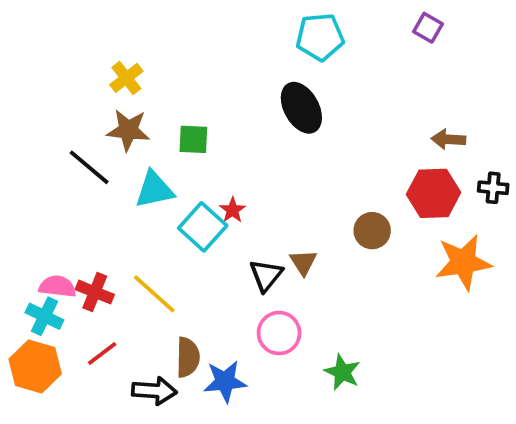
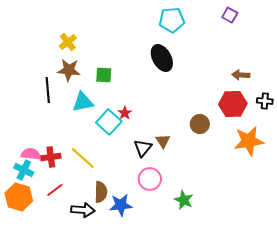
black line: (89, 167) -> (48, 90), turned 45
red cross: (95, 292) -> (51, 157), turned -30

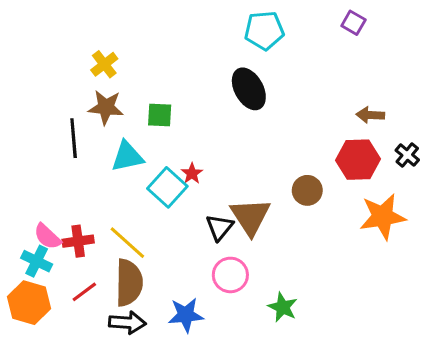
black cross: (265, 101) -> (407, 155), turned 35
brown triangle: (163, 141) -> (250, 217), size x1.8
pink semicircle: (31, 154) -> (47, 237), turned -144
brown semicircle: (101, 192) -> (129, 283), moved, size x1.4

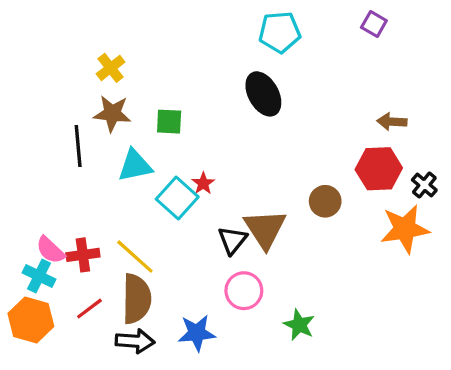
black cross: (407, 155) -> (424, 185), moved

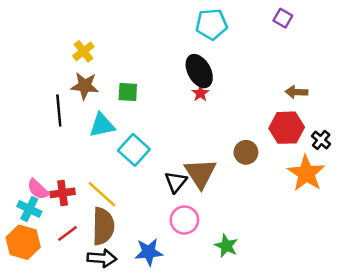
red star: (203, 183) -> (200, 93), moved
orange star: (405, 229) -> (306, 173), turned -30

